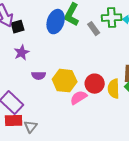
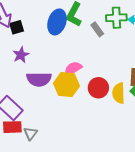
purple semicircle: (39, 76) -> (39, 79), size x1.6
pink semicircle: (79, 98) -> (73, 69), moved

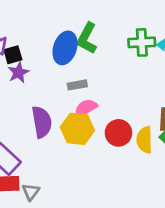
gray rectangle: (97, 29) -> (77, 85), moved, turned -64
purple star: (21, 55) -> (18, 73), moved
purple semicircle: (39, 79) -> (42, 122), turned -100

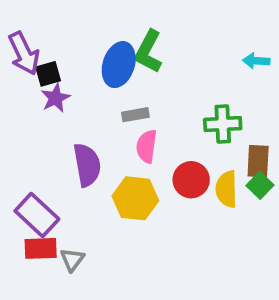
green cross: (142, 42) -> (223, 124), moved
pink semicircle: (86, 108) -> (147, 146), turned -50
yellow hexagon: (77, 129) -> (135, 198), moved

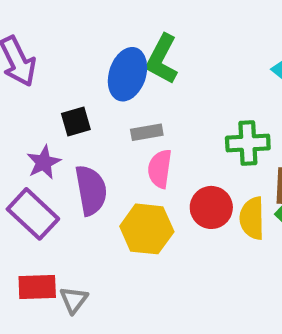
black square: (48, 74) -> (76, 122), moved
purple star: (56, 98) -> (44, 162), moved
purple rectangle: (37, 215) -> (33, 214), moved

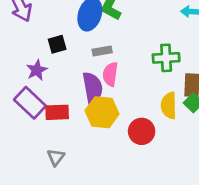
purple semicircle: (91, 190) -> (93, 88), moved
red circle: (211, 207) -> (142, 131), moved
red rectangle: (37, 287) -> (57, 112), moved

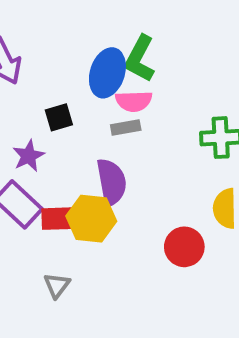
pink semicircle: (110, 74) -> (134, 101), moved, turned -100
yellow hexagon: (102, 112) -> (91, 219), moved

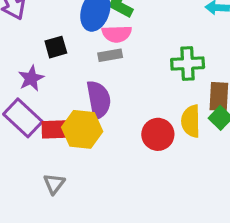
red circle: (184, 247) -> (158, 134), moved

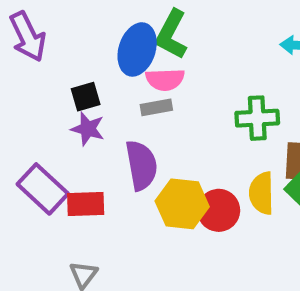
purple star: (31, 78) -> (88, 129), moved, turned -30
yellow hexagon: (82, 129) -> (182, 204), moved

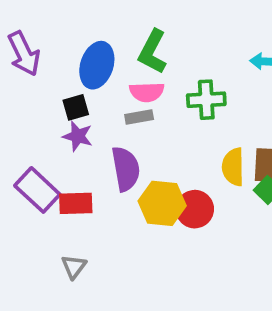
blue ellipse: (137, 49) -> (97, 65), moved
green cross: (257, 118) -> (206, 100), moved
yellow semicircle: (262, 193) -> (233, 167), moved

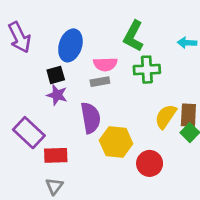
green L-shape: (153, 52) -> (133, 36), moved
yellow semicircle: (233, 167) -> (166, 116), turned 35
red rectangle: (76, 203) -> (56, 155), moved
red circle: (195, 209) -> (150, 163), moved

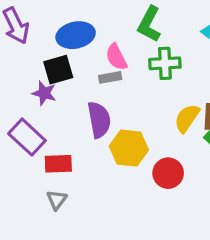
blue ellipse: (70, 45) -> (76, 35), turned 60
pink semicircle: (105, 64) -> (116, 57), turned 65
black square: (56, 75) -> (58, 70), size x1.4
purple star: (57, 95) -> (44, 93), moved

